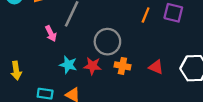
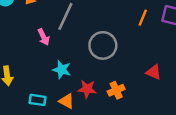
red star: (92, 66) -> (87, 89), moved
orange cross: (122, 66) -> (116, 90), moved, turned -35

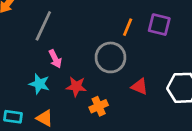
pink arrow: (44, 37) -> (55, 59), moved
gray circle: (103, 45) -> (110, 57), moved
red star: (87, 89) -> (76, 86), moved

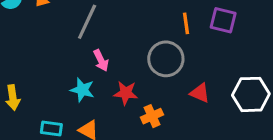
orange line: (128, 27) -> (186, 23), turned -30

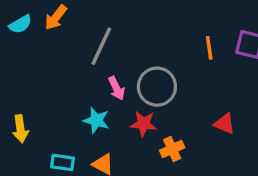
gray circle: (166, 59) -> (157, 87), moved

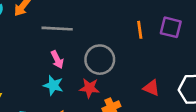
gray line: (101, 46) -> (57, 29), turned 68
pink arrow: (116, 88) -> (57, 60), moved

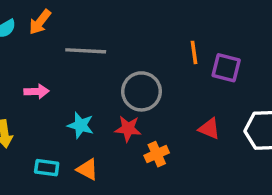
purple square: (171, 27) -> (226, 68), moved
pink arrow: (57, 60) -> (37, 91), moved, turned -66

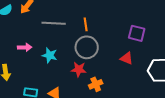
orange line: (194, 52) -> (86, 24), moved
cyan star: (81, 125) -> (50, 55), moved
red triangle: (209, 129) -> (127, 58), moved

